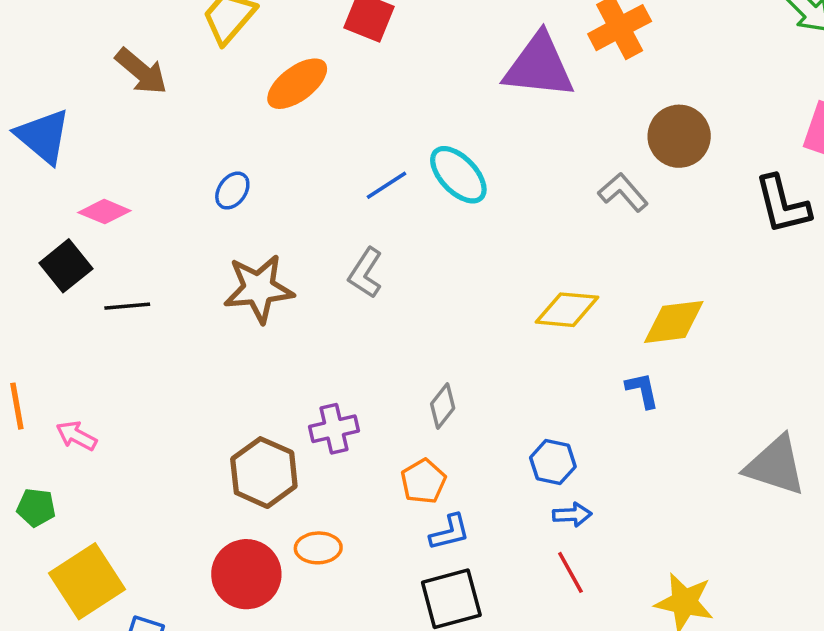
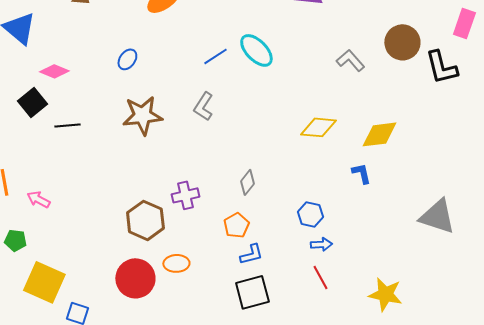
brown circle: (679, 136) -> (402, 42), moved
yellow square: (87, 581) -> (44, 282), turned -33

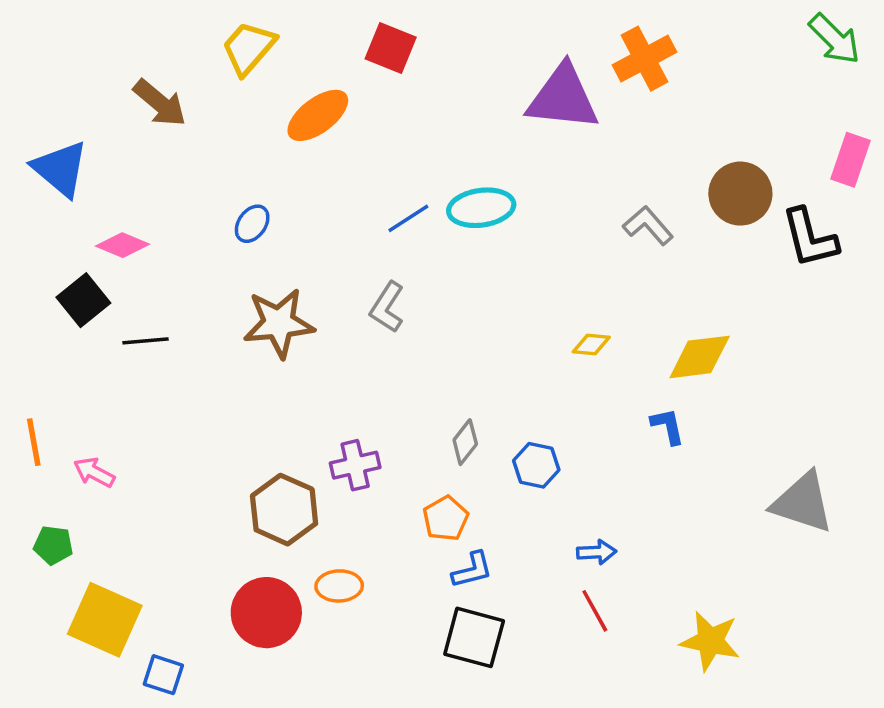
cyan ellipse: (256, 50) -> (481, 208), turned -54
yellow diamond: (318, 127) -> (591, 344), size x0.6
blue hexagon: (310, 214) -> (536, 465), moved
black square: (252, 292) -> (474, 637), turned 30

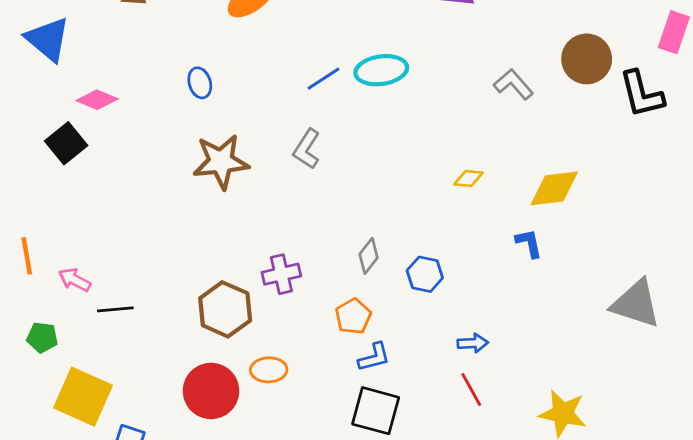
blue ellipse: (252, 224) -> (200, 83), turned -52
black line: (146, 341) -> (115, 309), moved

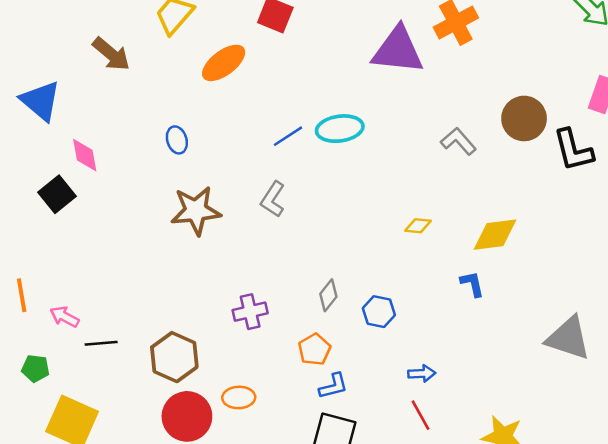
pink diamond: (97, 100) -> (85, 155), turned 57
brown hexagon: (225, 309) -> (174, 357), moved

